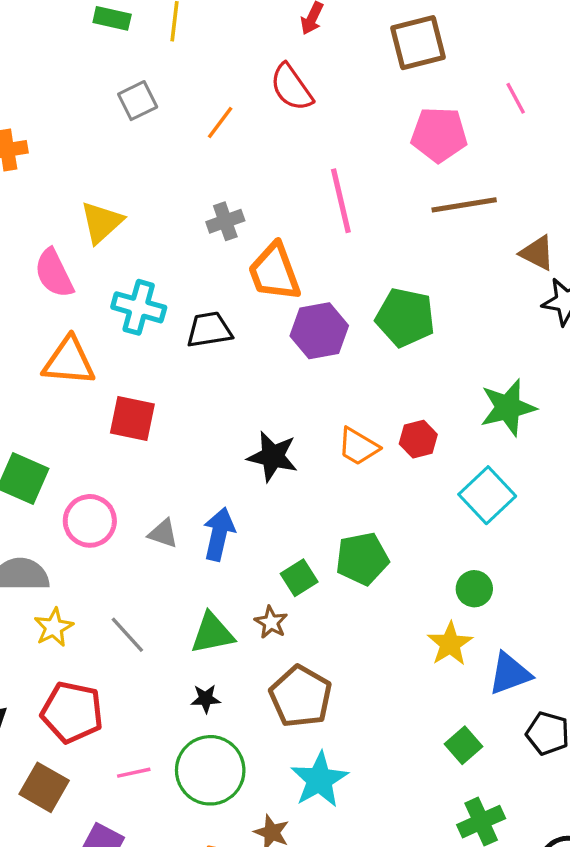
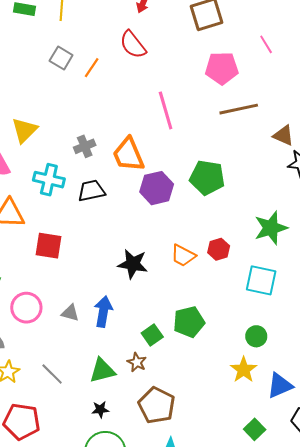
gray square: (138, 101) -> (61, 58), moved, turned -30
gray cross: (225, 221) -> (85, 146), moved
cyan square: (487, 495) -> (261, 280), turned -32

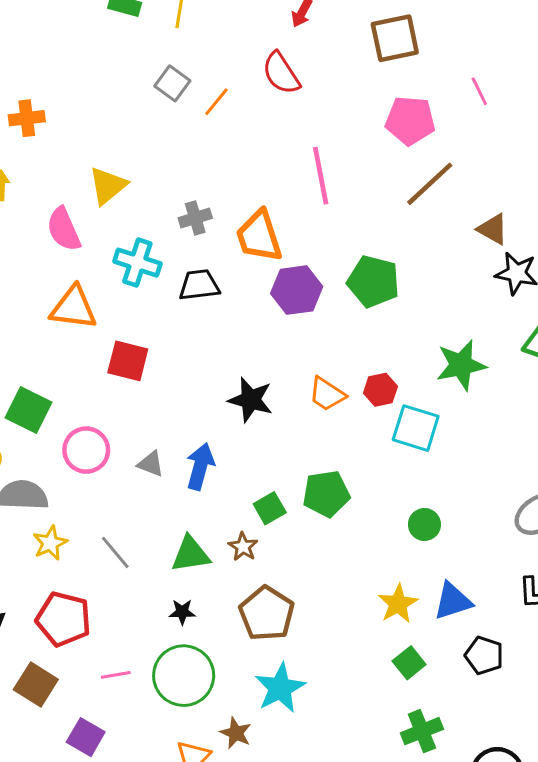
brown line: (239, 109) -> (430, 184), turned -36
cyan square: (261, 280) -> (416, 428), moved
yellow star: (244, 370) -> (398, 604), moved

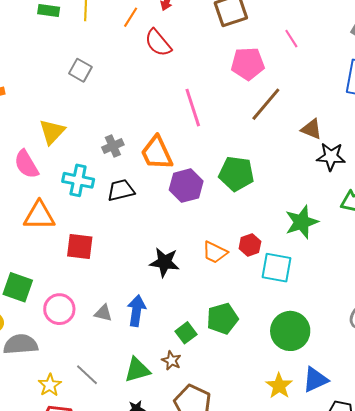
gray square: (172, 83) -> (80, 70), moved
orange line: (216, 102) -> (131, 17), moved
green circle: (424, 524) -> (290, 331), size x1.8
yellow star: (50, 543) -> (50, 385), moved

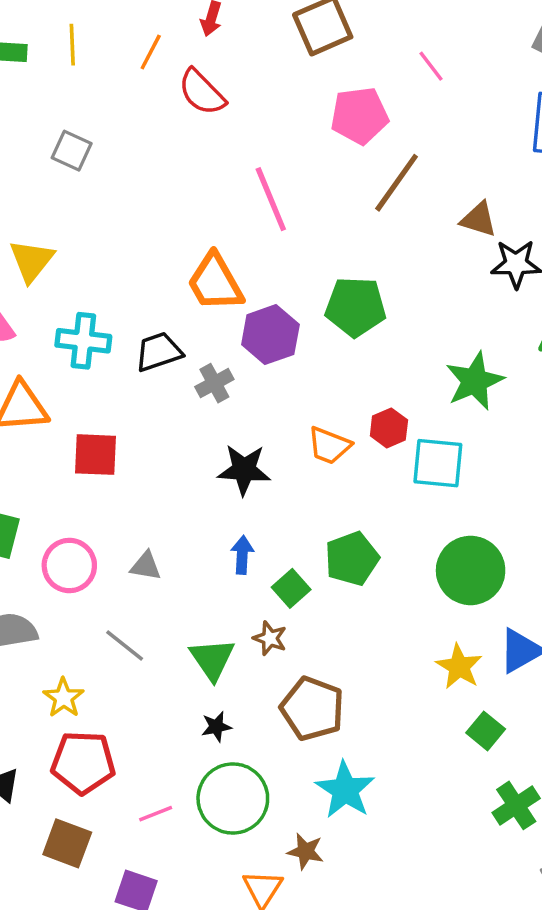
gray cross: (113, 146) -> (214, 383), moved
blue arrow: (136, 311) -> (242, 555), moved, size x0.7
green triangle: (137, 370) -> (212, 659), turned -44
gray line: (87, 375) -> (125, 645), moved

